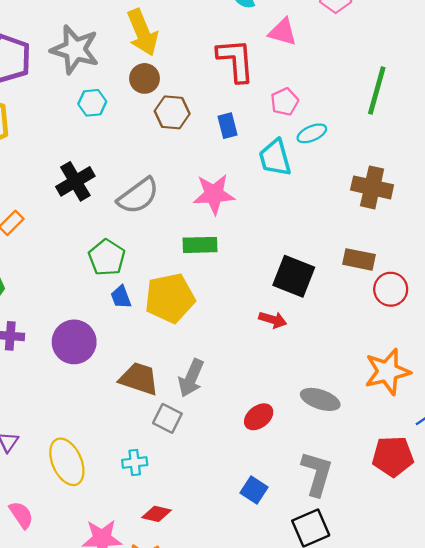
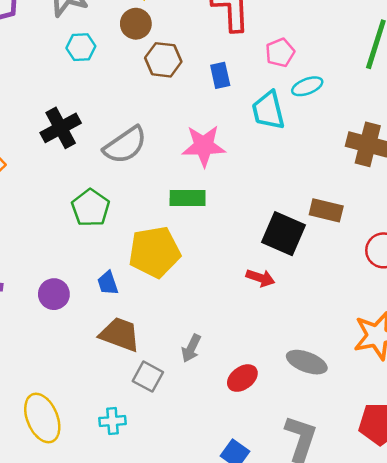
brown rectangle: (359, 259) -> (326, 210), moved
blue trapezoid: (121, 297) -> (108, 283), moved
purple circle: (74, 342) -> (54, 294), size x0.7
gray arrow: (191, 378) -> (191, 348), moved, size x0.7

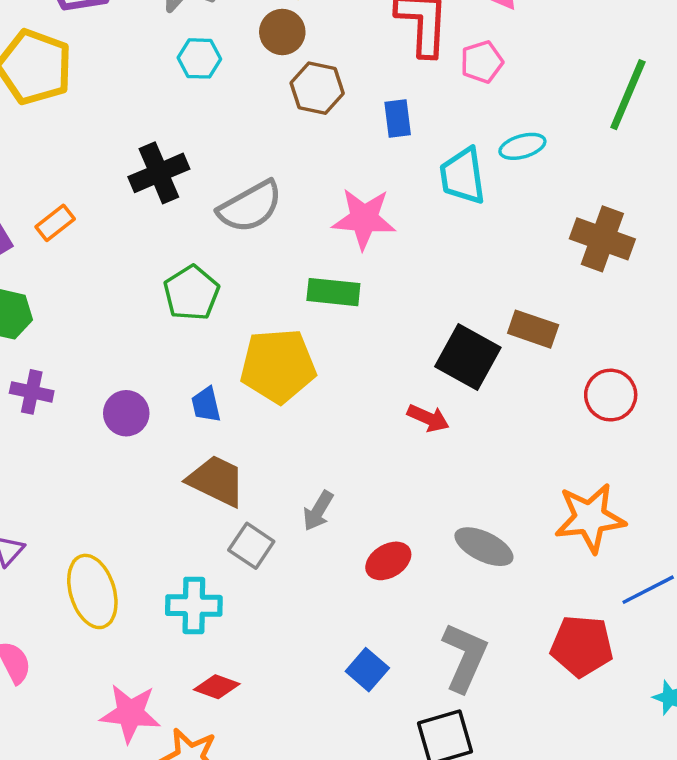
pink pentagon: (280, 53) -> (482, 62), moved
cyan cross: (112, 421) -> (194, 605), size x1.4

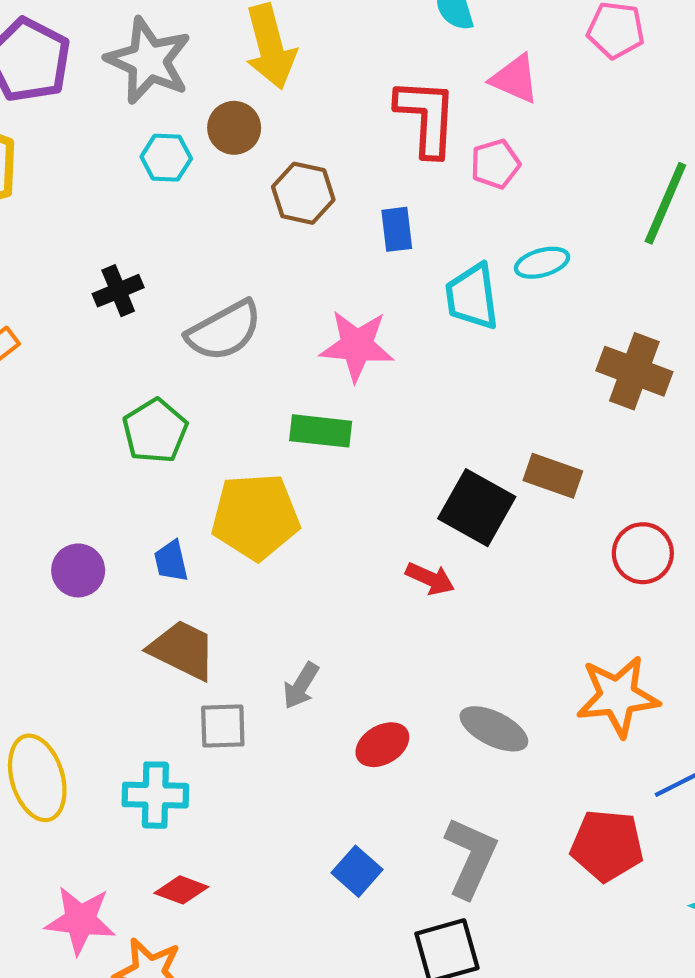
brown circle: (282, 32) -> (234, 128), moved
black cross: (159, 173) -> (118, 291), size x0.7
gray square: (251, 546) -> (223, 726), turned -36

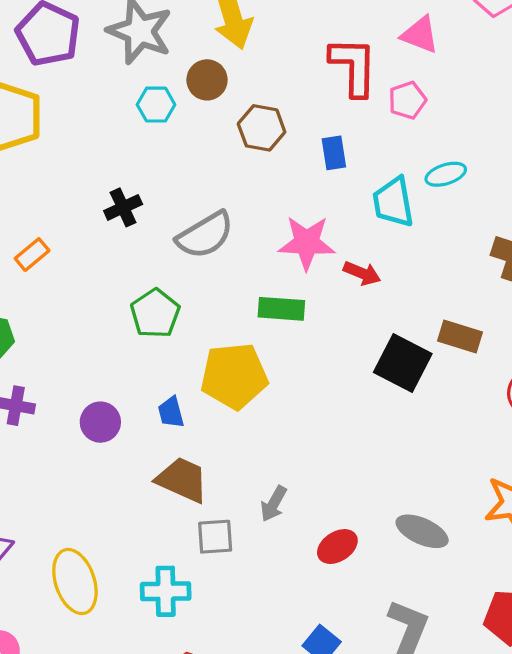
red arrow: (430, 579) -> (362, 273), moved

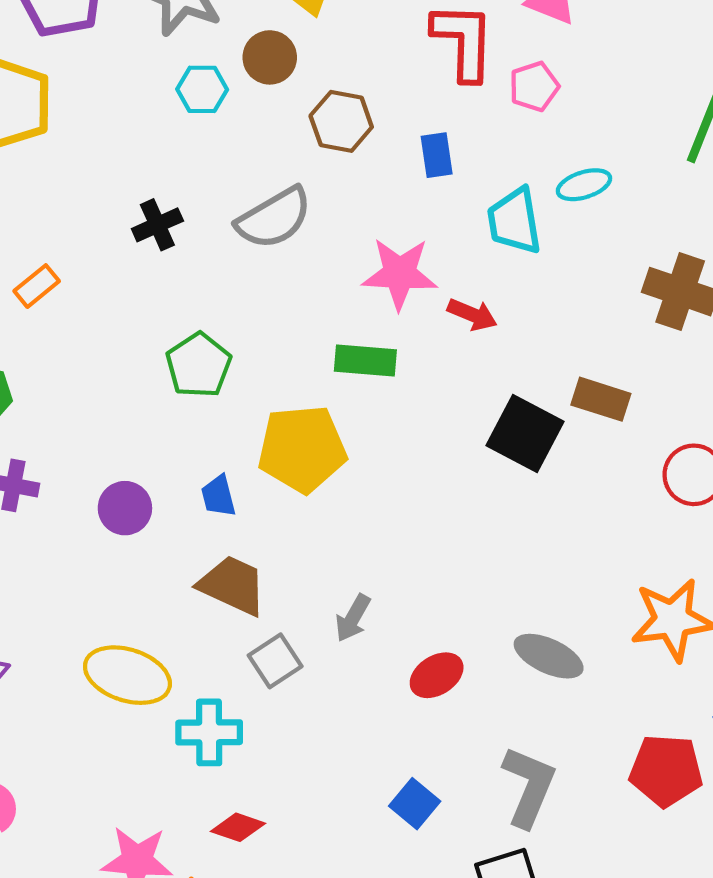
gray semicircle: (205, 235) -> (274, 218), moved
gray square: (215, 537) -> (275, 661), turned -30
yellow ellipse: (75, 581) -> (127, 675), moved, turned -54

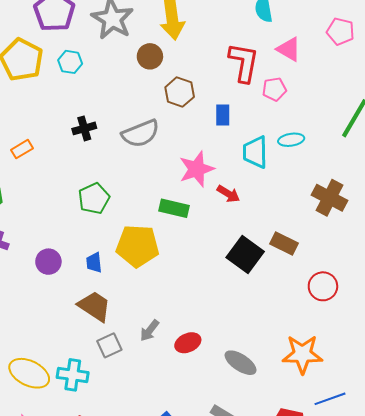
cyan hexagon: (202, 89) -> (70, 62), moved
pink star: (400, 274) -> (197, 169), turned -30
yellow ellipse: (127, 675) -> (29, 373), moved
red ellipse: (437, 675) -> (188, 343), moved

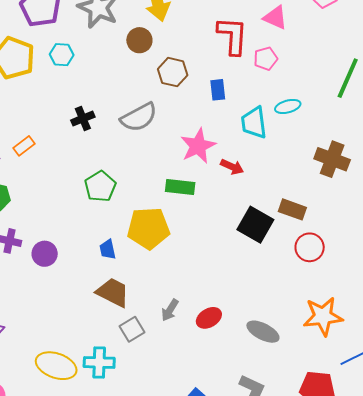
purple circle: (48, 262) -> (45, 254), moved
red circle: (323, 286) -> (310, 247), moved

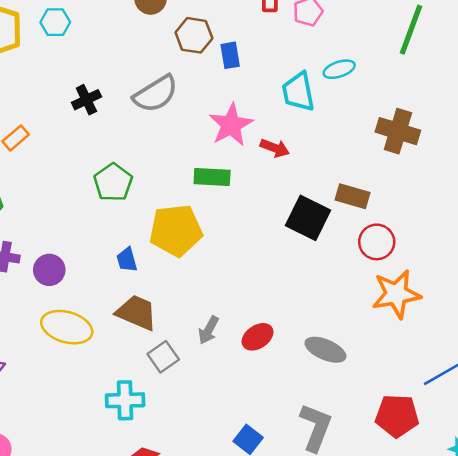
blue rectangle: (218, 90) -> (230, 55), moved
orange star: (323, 316) -> (396, 294), moved
yellow ellipse: (56, 366) -> (67, 327), moved

